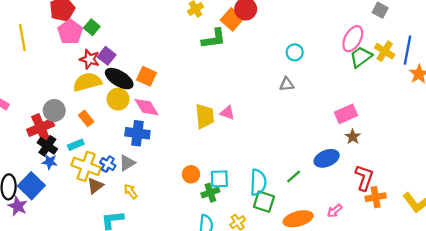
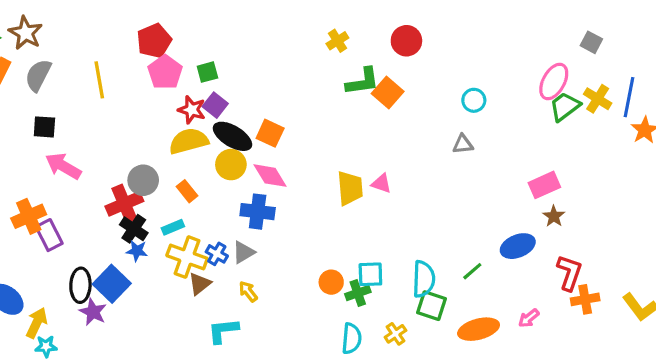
orange square: (232, 19) -> (388, 92), moved
green square: (92, 27) -> (207, 72), moved, turned 35
orange circle: (191, 174) -> (331, 282), moved

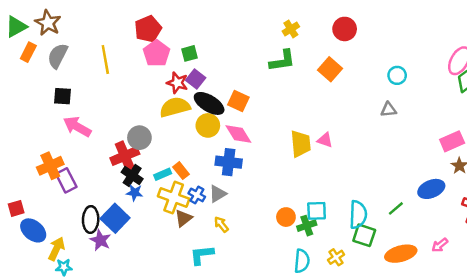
green L-shape: (363, 81) -> (282, 61), moved
orange rectangle: (187, 191) -> (181, 171), moved

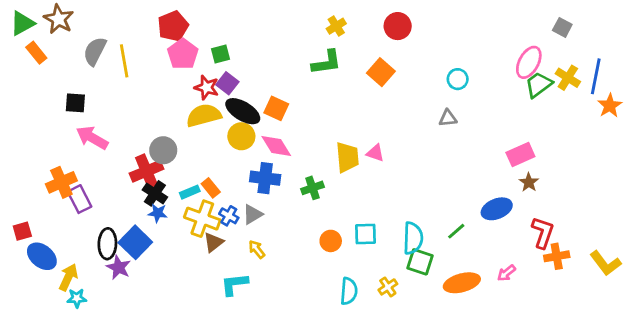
orange rectangle: (28, 52) -> (36, 53), turned -66
gray semicircle: (58, 56) -> (95, 51), moved
green cross: (307, 226) -> (313, 188), moved

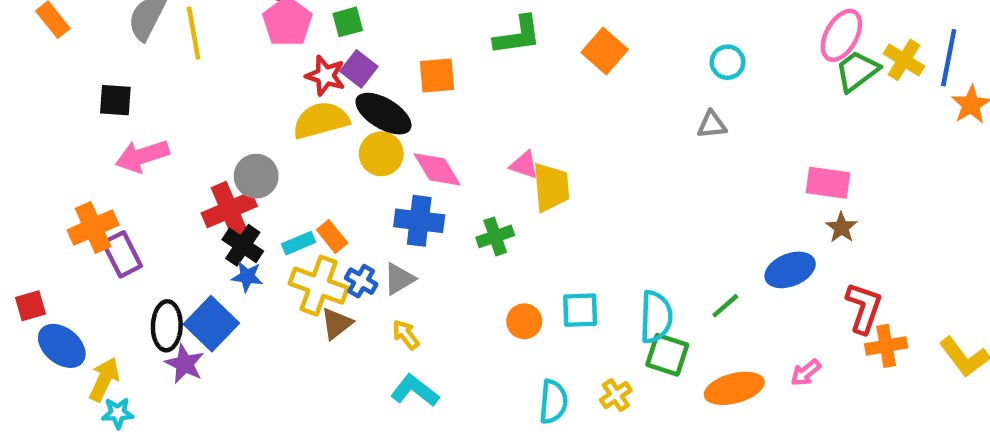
orange square: (276, 108) -> (437, 76), moved, turned -30
pink arrow: (92, 138) -> (142, 156), turned -48
pink triangle: (375, 153) -> (524, 165), moved
pink rectangle: (520, 154) -> (828, 183), turned 32
cyan L-shape: (234, 284) -> (415, 391), moved, turned 44

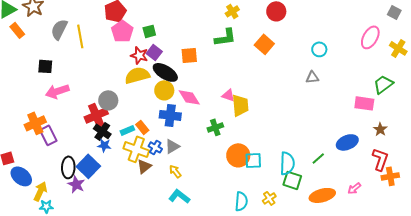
green trapezoid: (857, 71) -> (383, 84), moved
blue cross: (419, 221) -> (170, 115), moved
brown star: (841, 227) -> (380, 129), moved
orange circle: (524, 321) -> (238, 155), moved, size x1.5

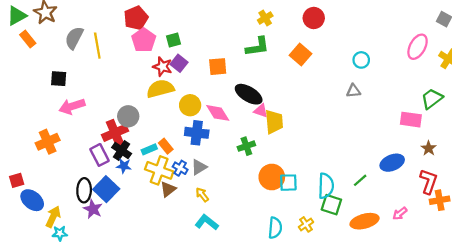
black ellipse: (165, 72) -> (249, 94), moved
purple rectangle: (48, 135) -> (100, 155), moved

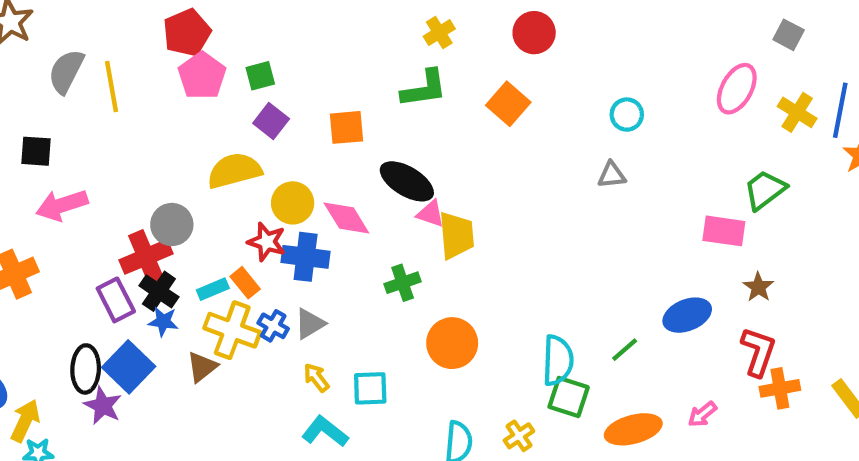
red star: (162, 67) -> (267, 242), moved
cyan square: (288, 183) -> (370, 388), moved
brown triangle: (168, 189) -> (202, 367), moved

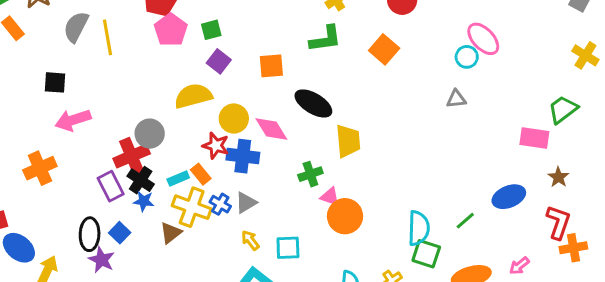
pink ellipse: (737, 89) -> (483, 39), moved, turned -72
pink triangle: (431, 214) -> (330, 197), moved
blue square: (129, 367) -> (120, 233), size x0.6

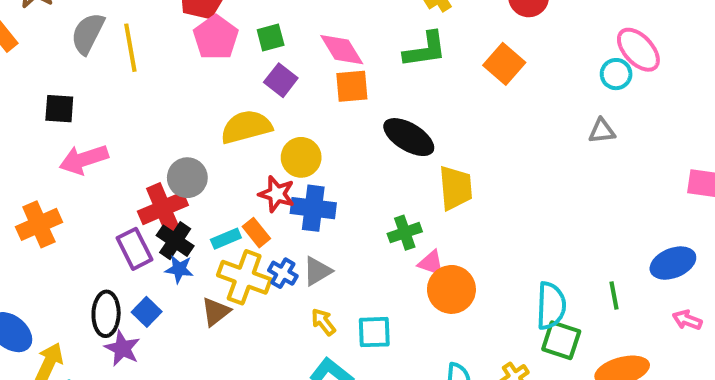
pink diamond: (271, 129) -> (342, 50), moved
green line: (465, 221) -> (614, 296), turned -60
pink arrow: (519, 266) -> (687, 320), moved, turned 60

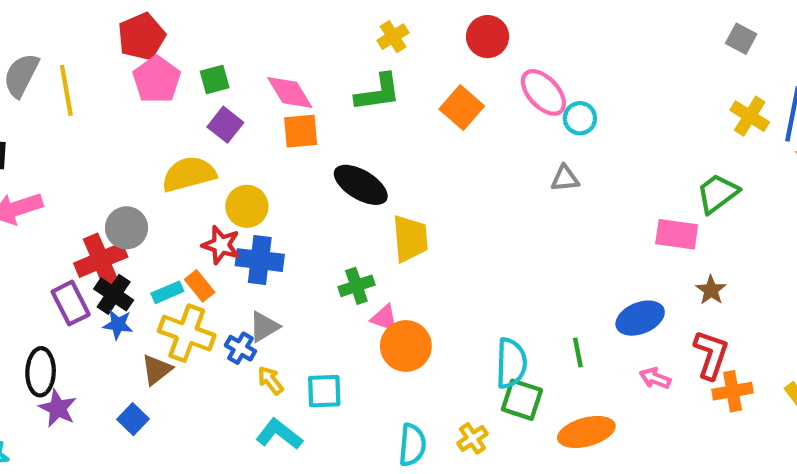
pink ellipse: (638, 50) -> (543, 92), moved
blue cross: (283, 273) -> (240, 348), moved
blue square: (147, 312) -> (133, 419), moved

